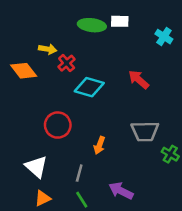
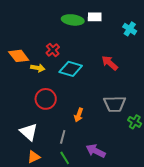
yellow arrow: (48, 49) -> (38, 68), moved

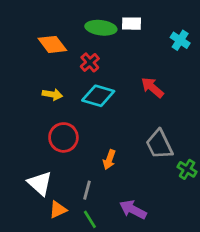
red cross: (53, 50) -> (90, 62), moved
orange diamond: (19, 56) -> (52, 44), moved
gray trapezoid: (115, 104) -> (159, 144), turned 65
orange triangle: (34, 157) -> (58, 210), moved

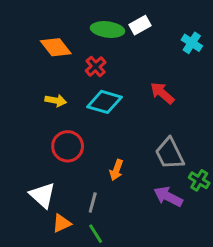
white rectangle: (131, 24) -> (140, 25), turned -30
purple arrow: (133, 210) -> (168, 197), moved

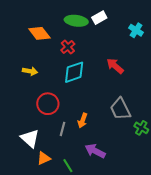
yellow arrow: (56, 100) -> (30, 71), moved
cyan diamond: (105, 102) -> (74, 72), turned -35
purple arrow: (168, 197) -> (95, 151), moved
gray line: (93, 203) -> (63, 129), moved

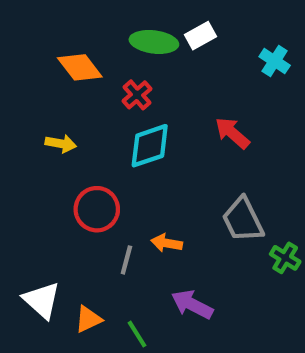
orange arrow: (83, 121) -> (167, 243), turned 80
white triangle: (30, 138) -> (42, 300), moved

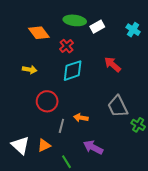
white rectangle: (201, 36) -> (97, 27), moved
orange triangle: (88, 319) -> (44, 145), moved

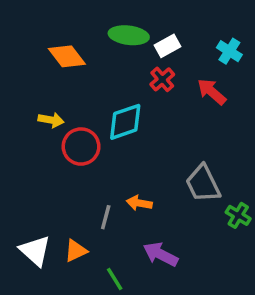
red cross: (67, 46) -> (162, 79), moved
red arrow: (113, 64) -> (212, 92), moved
red circle: (47, 101) -> (81, 147), moved

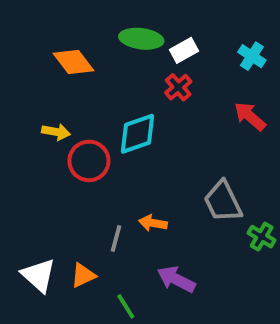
red arrow: (212, 92) -> (250, 116), moved

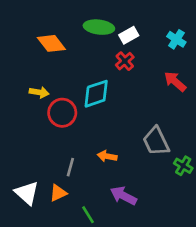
gray line: (116, 238) -> (70, 167), moved

